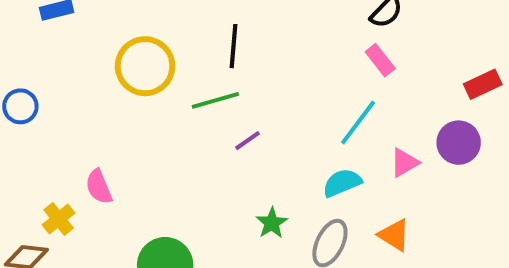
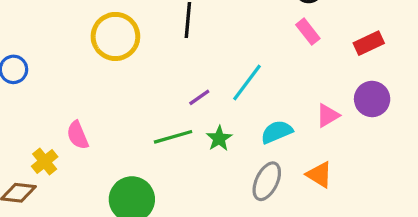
red rectangle: (483, 84) -> (369, 43), moved
green line: (215, 100) -> (173, 137), moved
cyan line: (358, 122) -> (247, 83), moved
green star: (272, 223) -> (219, 138), moved

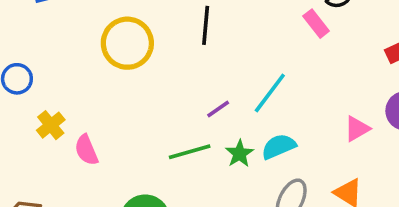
pink rectangle: (308, 32) -> (316, 24), moved
cyan semicircle: (277, 132) -> (279, 146), moved
yellow cross: (45, 162) -> (51, 125), moved

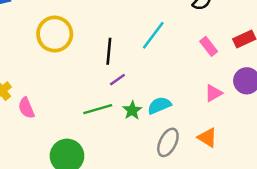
pink rectangle: (316, 24) -> (209, 46), moved
black line: (206, 25) -> (109, 51), moved
cyan line: (270, 93) -> (153, 35), moved

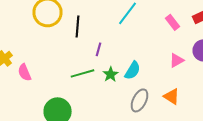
black line: (109, 51) -> (78, 26), moved
purple line: (117, 80) -> (98, 49), turned -40
cyan semicircle: (159, 105) -> (132, 70), turned 144

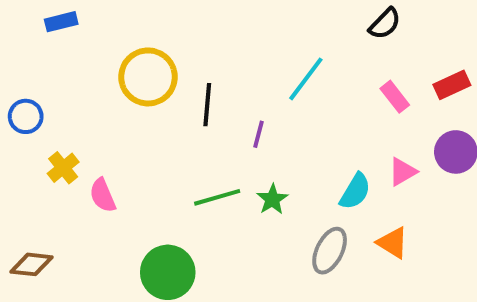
purple line: (98, 49) -> (259, 134), moved
cyan semicircle: (132, 70) -> (355, 191), moved

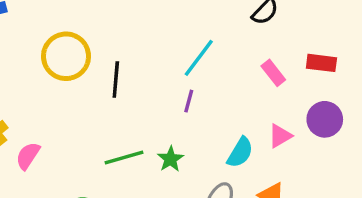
red rectangle: (452, 85) -> (321, 63), turned 32
purple line: (259, 134) -> (189, 101), moved
pink semicircle: (103, 195) -> (28, 156), turned 56

